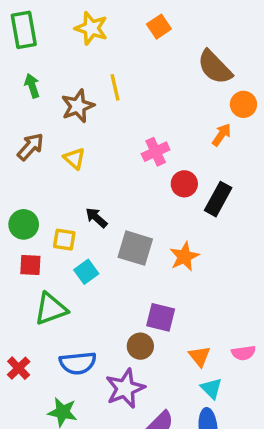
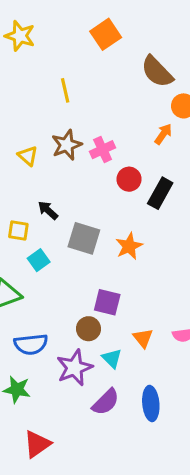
orange square: (159, 27) -> (106, 34), size x1.4
yellow star: (91, 28) -> (20, 36), moved
brown star: (78, 106) -> (67, 145), moved
cyan triangle: (211, 388) -> (112, 358), moved

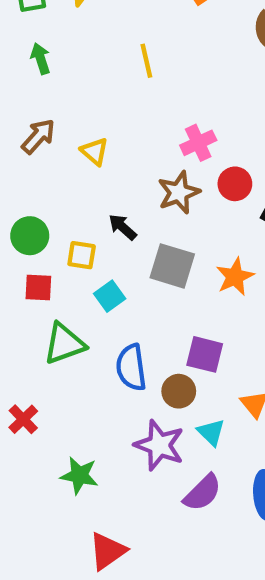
brown star: (67, 145) -> (179, 192), moved
blue semicircle: (31, 344) -> (131, 367), moved, turned 88
purple star: (74, 368) -> (159, 445), turned -30

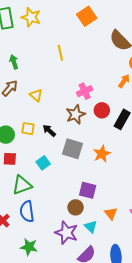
green arrow: (41, 59) -> (14, 62), moved
yellow square: (82, 255) -> (28, 129), moved
blue semicircle: (131, 367) -> (27, 211), moved

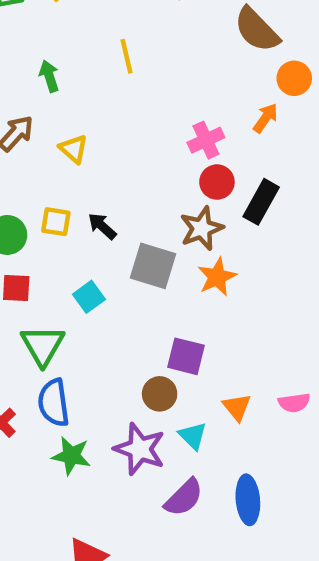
green arrow: (14, 62) -> (49, 76), moved
pink cross: (85, 91) -> (206, 140), moved
brown star: (76, 114) -> (202, 228), moved
green triangle: (22, 185) -> (43, 345), turned -40
green star: (29, 247) -> (71, 456), moved

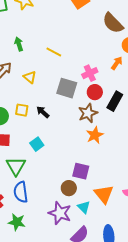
yellow line: (126, 56) -> (54, 52), moved, turned -49
gray square: (153, 266) -> (67, 88), moved
orange triangle: (237, 407) -> (104, 194), size x1.5
green star: (71, 456) -> (17, 222), moved

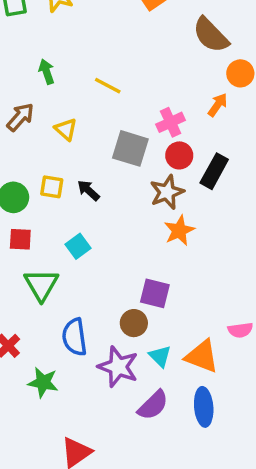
blue semicircle: (21, 192) -> (74, 337), moved
orange triangle: (104, 194) -> (202, 356), moved, turned -30

